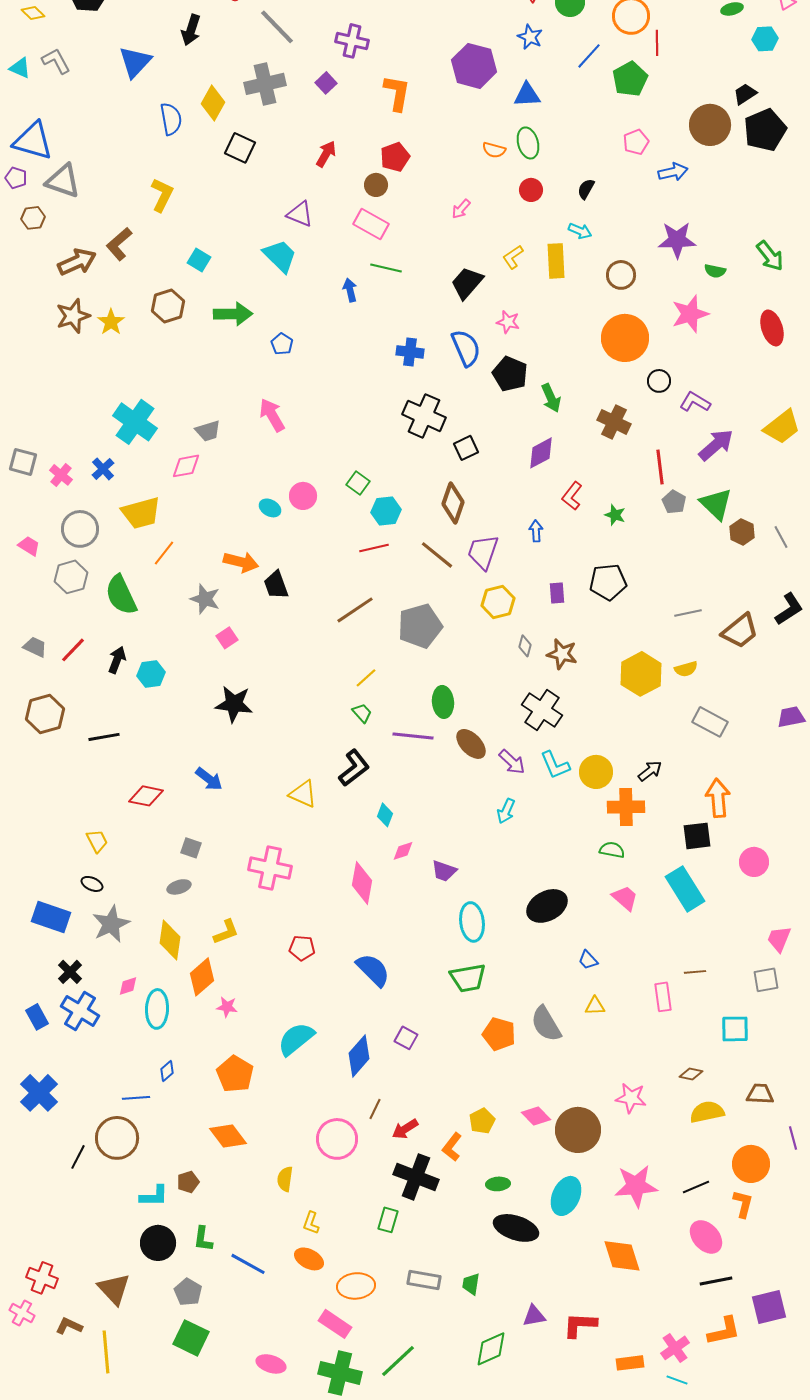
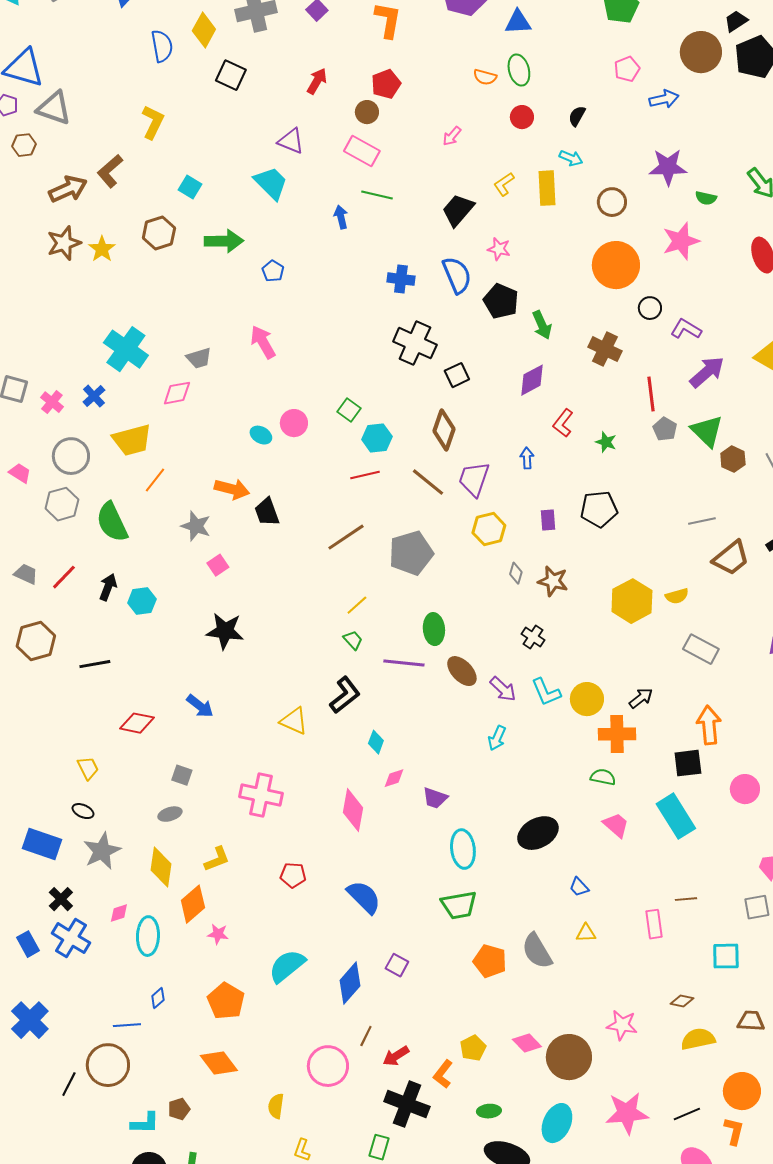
gray line: (688, 613) -> (702, 521), moved
black cross: (542, 710) -> (533, 637), size x0.6

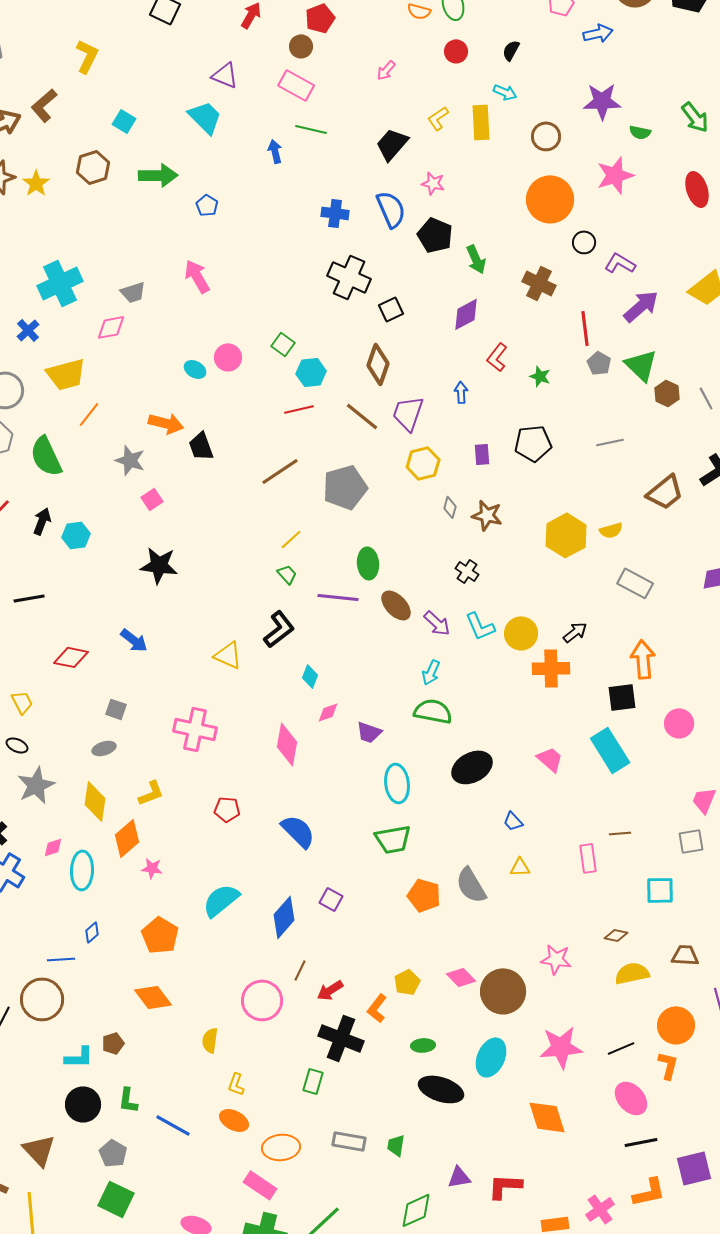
cyan cross: (126, 349) -> (60, 283), turned 30
gray line: (702, 521) -> (610, 442), moved
green semicircle: (603, 777) -> (433, 711), moved, size x1.5

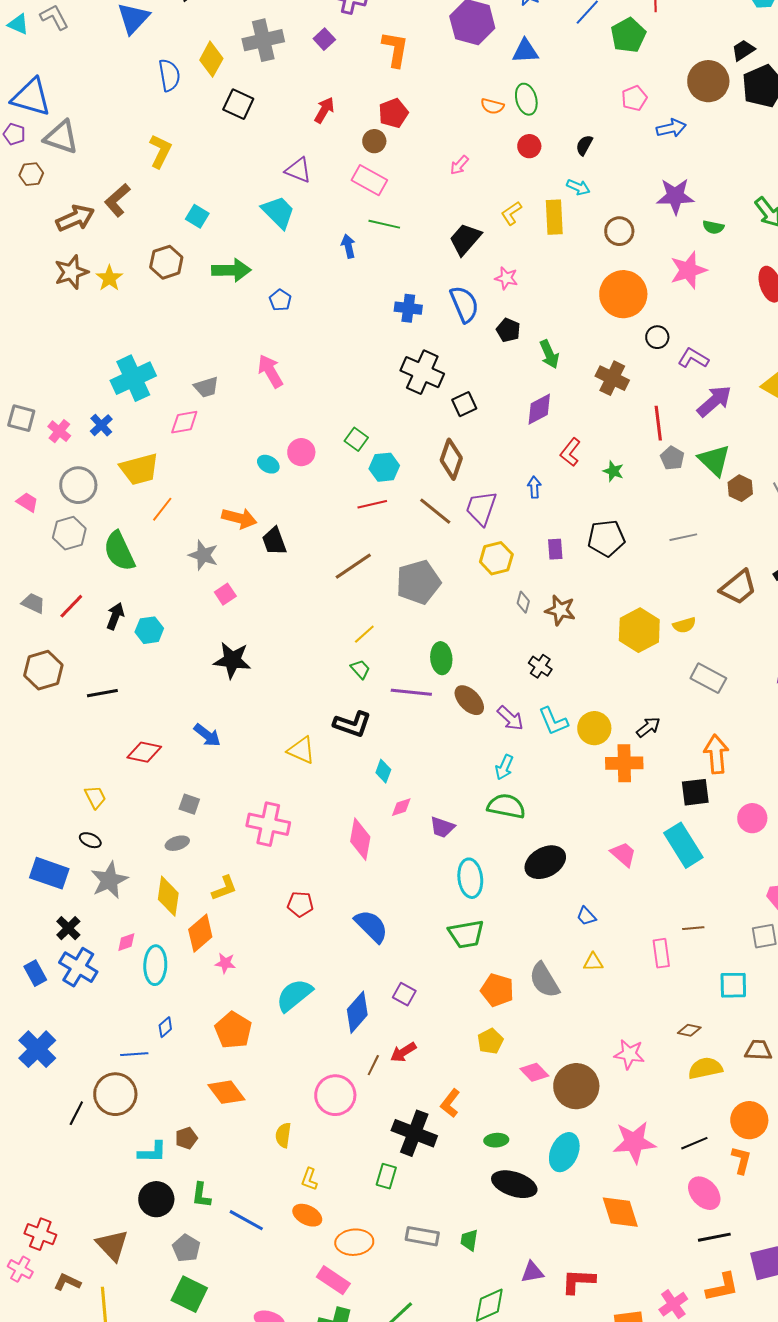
black pentagon: (435, 235) -> (508, 330), size x0.7
black L-shape: (279, 629) -> (352, 724), turned 57
yellow pentagon: (407, 982) -> (490, 1041), moved
red arrow: (330, 990) -> (403, 1052), moved

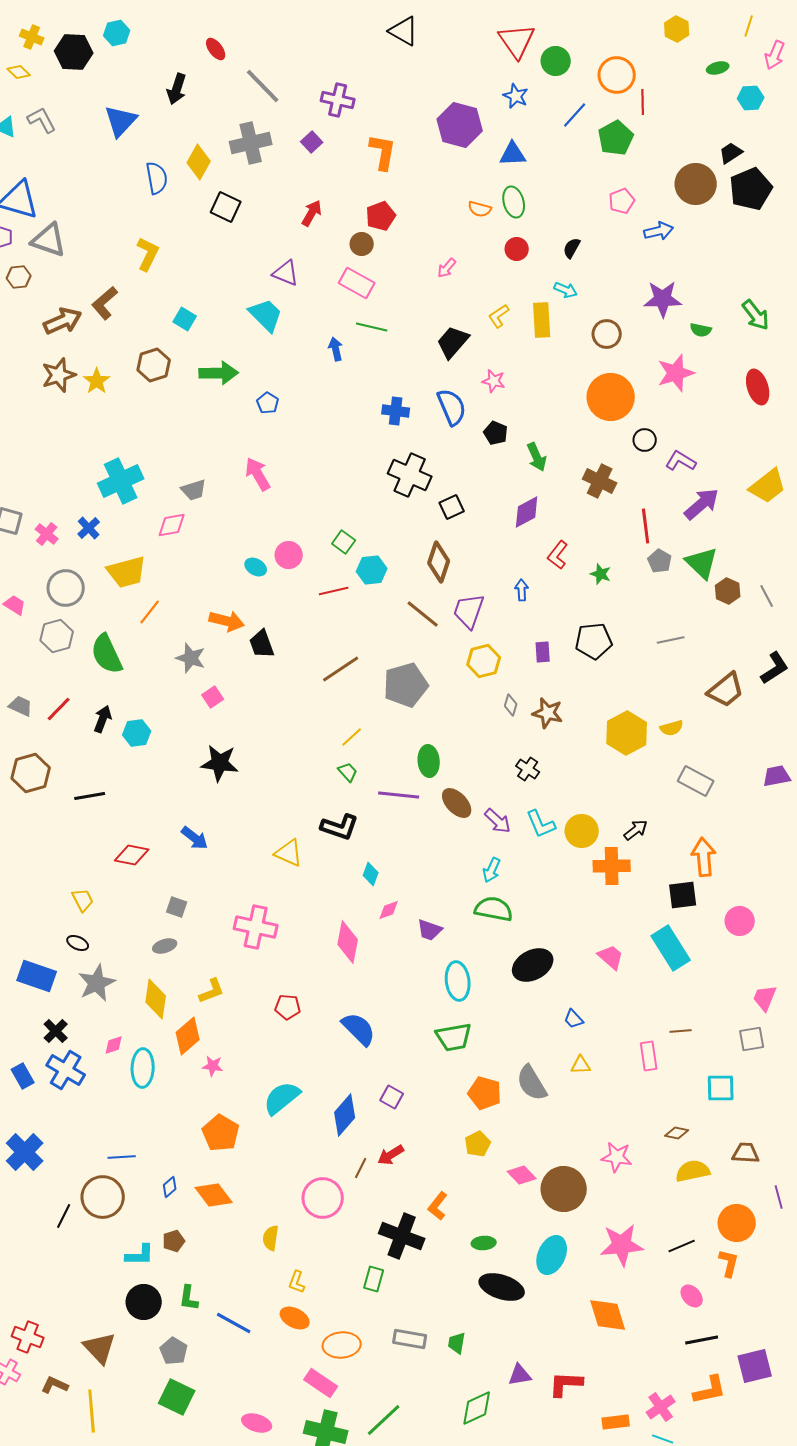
red line: (372, 504) -> (334, 591), moved
blue diamond: (165, 1027) -> (170, 1187), moved
pink ellipse: (704, 1193) -> (692, 1296), size x0.7

